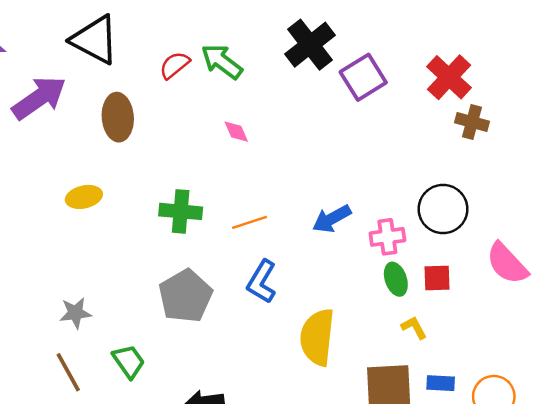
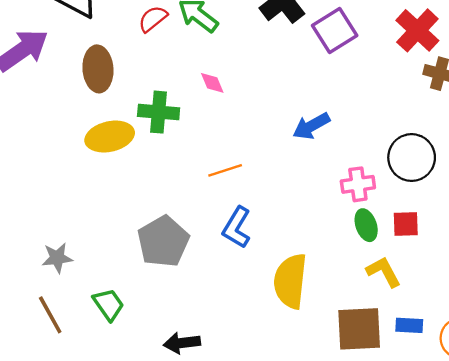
yellow ellipse: (84, 197) -> (110, 137), moved, size x1.4
green cross: (181, 211) -> (159, 112), moved
blue arrow: (332, 219) -> (311, 126), moved
yellow L-shape: (414, 328) -> (384, 272), size x1.4

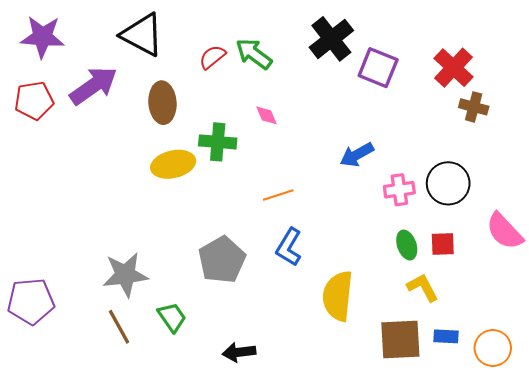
purple square: (335, 30) -> (378, 68), turned -36
pink cross: (358, 184) -> (399, 190), moved
gray star: (57, 258) -> (125, 275), size x1.6

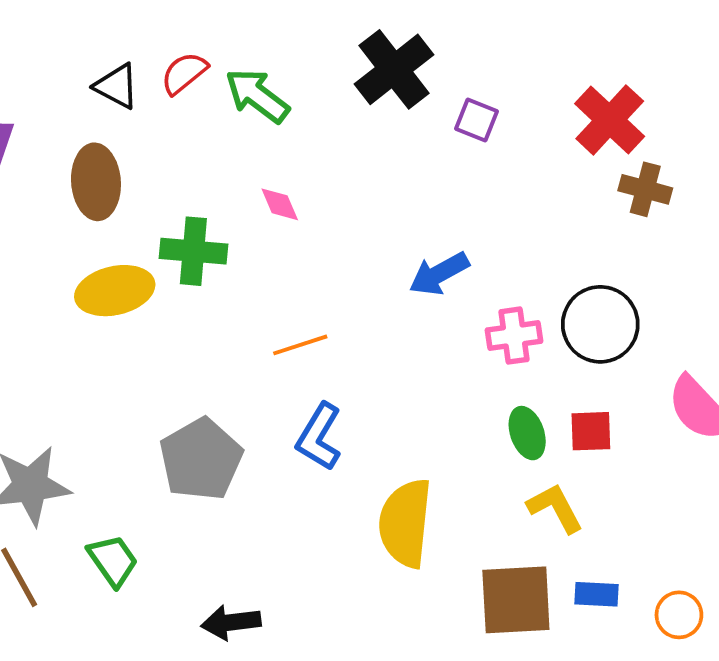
black triangle: (142, 35) -> (117, 86), moved, size x0.6
red semicircle: (212, 57) -> (184, 73), moved
purple square: (378, 68) -> (477, 120), size x0.6
orange circle: (493, 348) -> (679, 615), size x0.7

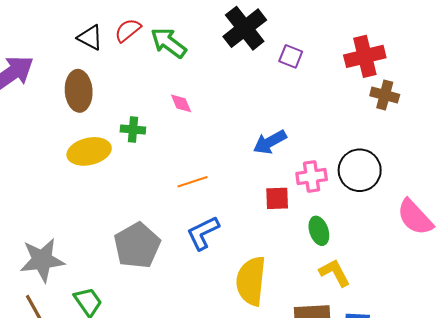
red cross: (610, 120) -> (365, 56), turned 33
green cross: (193, 251) -> (133, 130), size x0.7
red square: (591, 431) -> (277, 198), moved
blue L-shape: (319, 437) -> (203, 233), turned 33

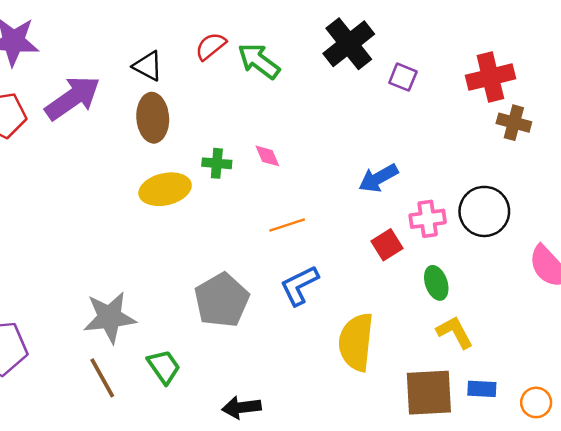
black triangle: (90, 38) -> (148, 66), moved
pink diamond: (181, 103) -> (267, 156), moved
red square: (277, 198) -> (387, 245), turned -30

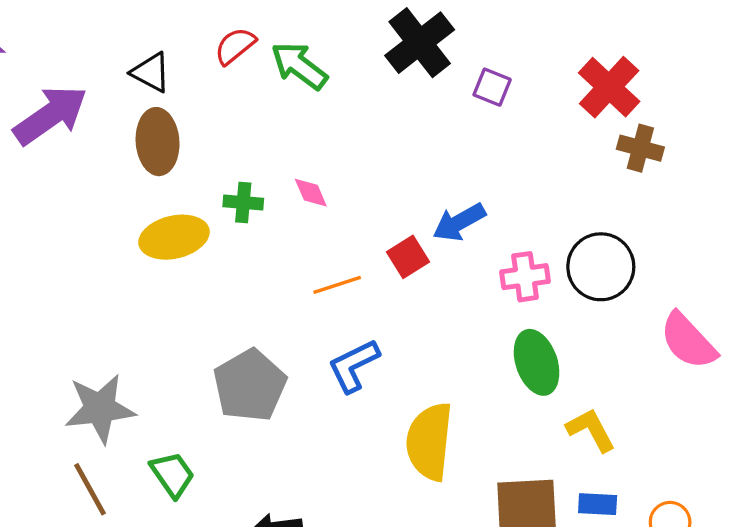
red cross: (490, 77) -> (609, 87), turned -33
red square: (387, 245) -> (408, 257), moved
green ellipse: (436, 283) -> (537, 362), size x1.4
yellow L-shape: (455, 332) -> (591, 430), moved

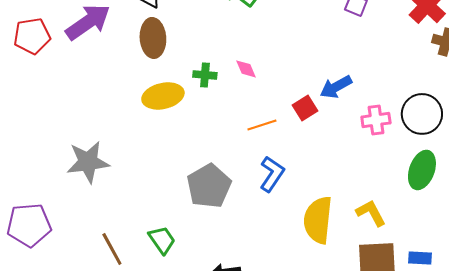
green ellipse: (537, 362) -> (422, 170), moved, turned 39
blue L-shape: (354, 366) -> (272, 174), turned 150
gray star: (100, 409) -> (88, 162), moved
yellow L-shape: (591, 430) -> (371, 213), moved

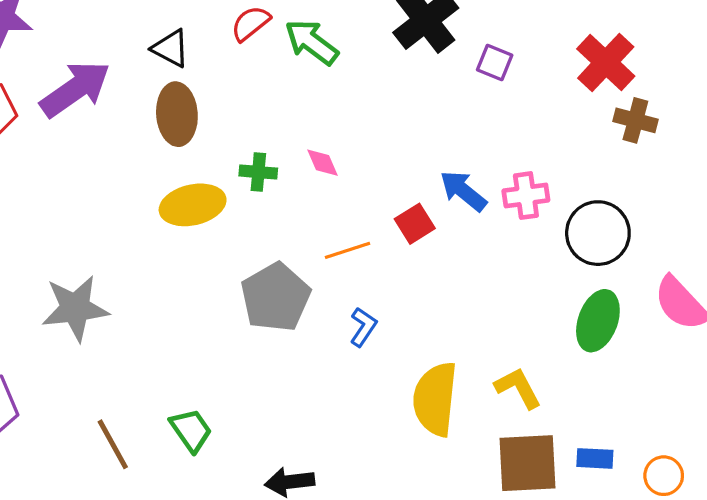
blue arrow: (336, 87) -> (463, 191), turned 68
pink cross: (376, 120) -> (526, 196), moved
blue L-shape: (272, 174) -> (363, 327), size x0.7
gray pentagon: (209, 186) -> (276, 297), moved

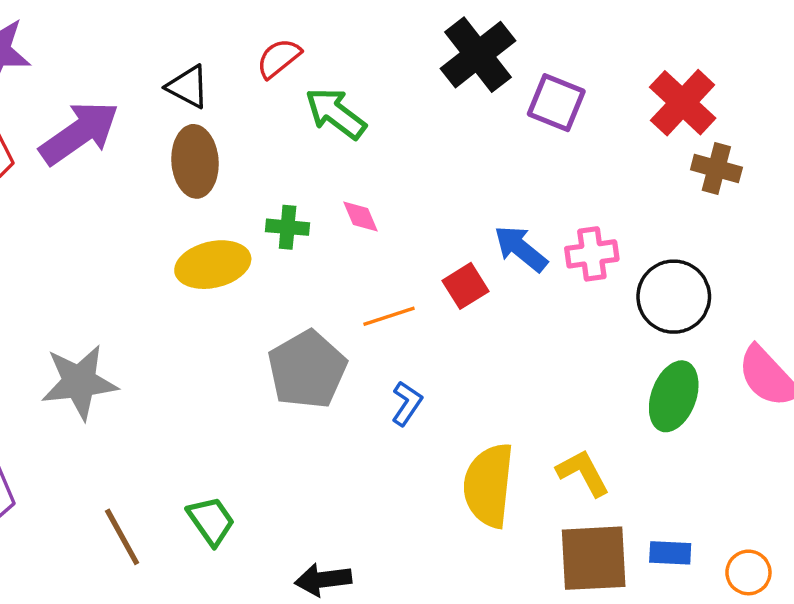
green arrow: (312, 42) -> (336, 113), moved
purple square: (495, 62) -> (556, 103), size x1.4

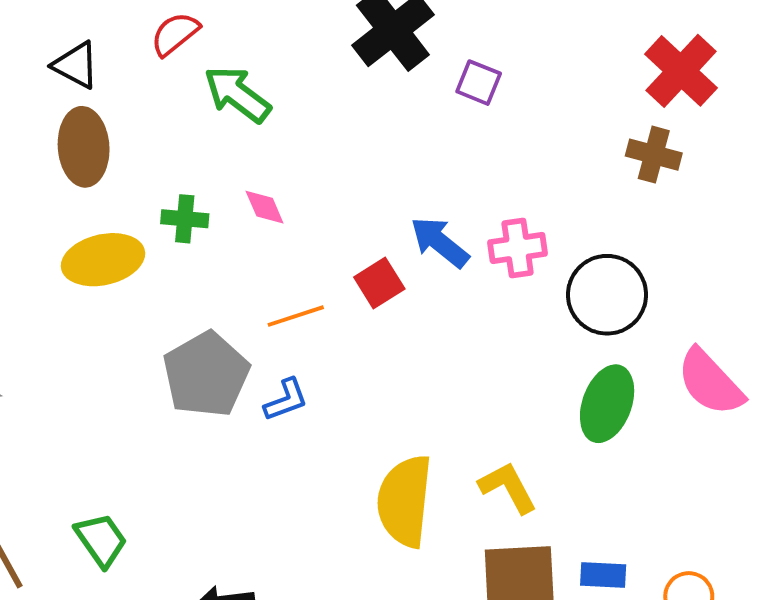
purple square: (556, 103) -> (479, 83), size x0.7
red cross: (683, 103) -> (681, 71), moved
blue L-shape: (407, 403) -> (286, 400), moved, turned 36

